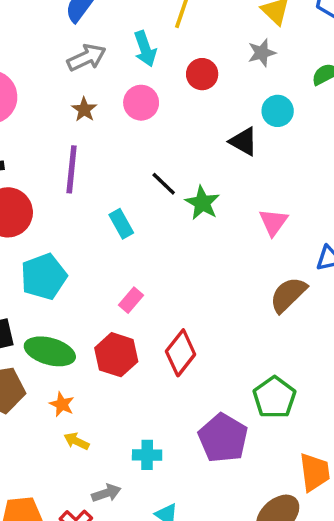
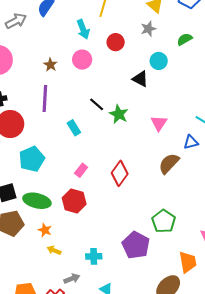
gray arrow: (87, 57) -> (16, 21), moved
red diamond: (181, 353) -> (120, 173), moved

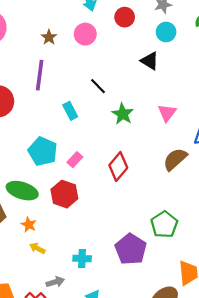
cyan circle: (159, 61) -> (166, 32), moved
green star: (119, 114) -> (123, 114), moved
cyan pentagon: (32, 159) -> (43, 151), moved, turned -30

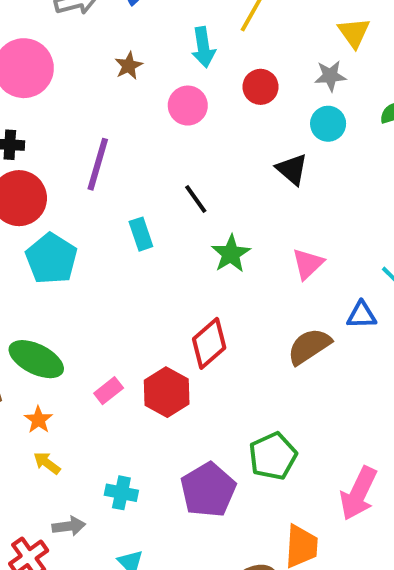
brown star: (49, 37) -> (129, 66), moved
cyan pentagon: (43, 151) -> (51, 259), moved
pink rectangle: (75, 160) -> (109, 391), moved
red hexagon: (64, 194) -> (167, 392), moved

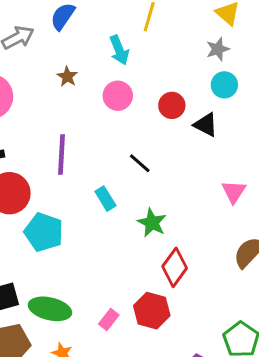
red circle: (261, 87) -> (172, 105), moved
green star: (231, 254) -> (152, 223), moved

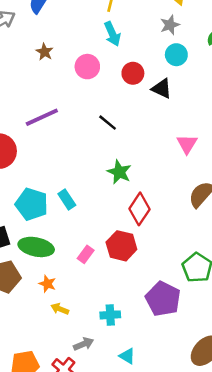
cyan arrow: (119, 50) -> (112, 34), moved
purple line: (62, 154) -> (42, 117), turned 64
cyan rectangle: (105, 199) -> (67, 199), moved
cyan pentagon: (44, 232) -> (32, 204), moved

